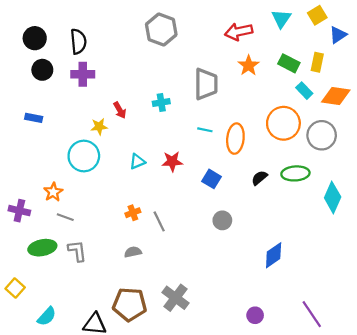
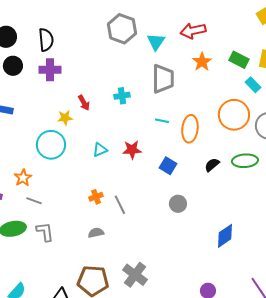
cyan triangle: (281, 19) -> (156, 42), moved

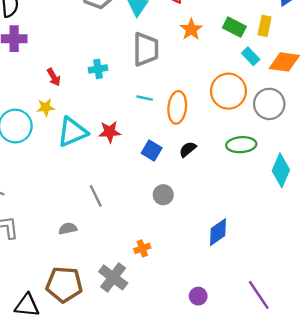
yellow star: (65, 118) -> (46, 107), moved
cyan triangle: (100, 150) -> (72, 132), size x1.8
black semicircle: (212, 165) -> (188, 149), moved
orange cross: (96, 197) -> (142, 248), moved

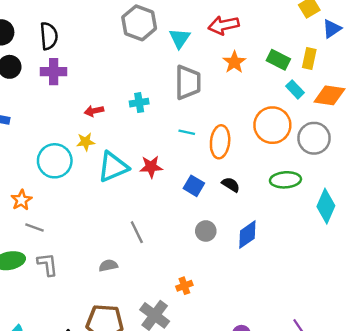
red arrow: (54, 77) -> (94, 111), turned 108
black semicircle: (188, 149) -> (231, 185), turned 72
blue diamond: (218, 232) -> (247, 235), moved

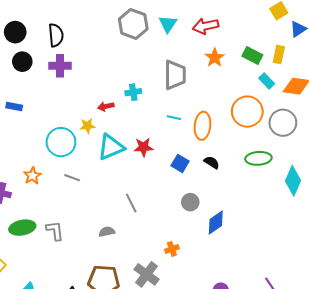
cyan triangle: (180, 38) -> (168, 24), moved
red arrow: (94, 111) -> (106, 106), moved
gray line: (34, 227) -> (72, 178), moved
blue diamond: (247, 235) -> (216, 222), moved

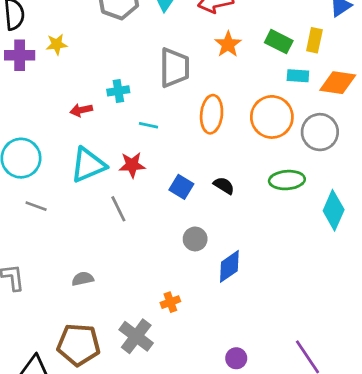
cyan rectangle: (267, 81) -> (298, 76), turned -42
cyan line: (174, 118) -> (148, 125), moved
yellow star: (87, 126) -> (57, 44), moved
orange ellipse: (202, 126) -> (212, 114), moved
gray line: (131, 203) -> (118, 209), moved

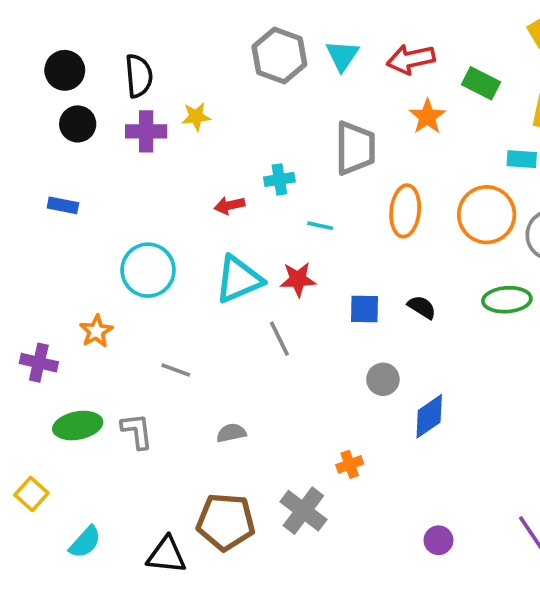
green rectangle: (279, 42) -> (481, 83), moved
blue square: (181, 187) -> (364, 309), turned -30
gray line: (36, 206) -> (176, 370), moved

